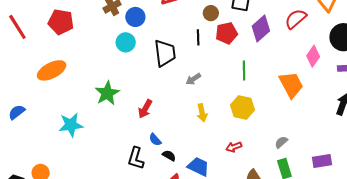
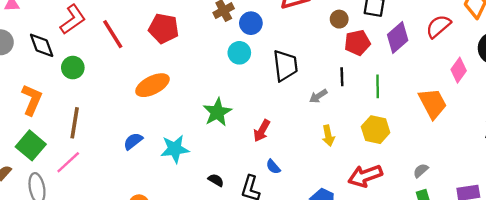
black line: (198, 37) -> (342, 77), moved
blue semicircle: (17, 112) -> (133, 141), moved
red arrow: (234, 147) -> (365, 176), size x1.8
black semicircle: (169, 156) -> (216, 180), moved

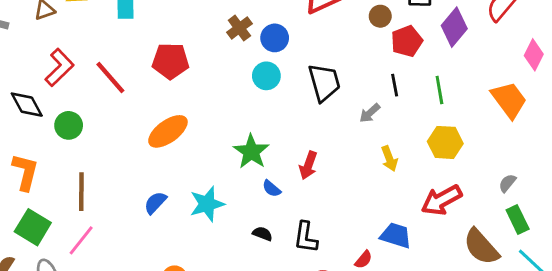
blue semicircle: (273, 167) -> (272, 189), moved

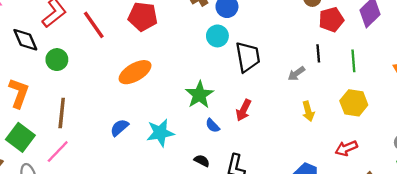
black trapezoid: (324, 82) -> (248, 57), moved
red arrow: (442, 200) -> (346, 148), size x0.7

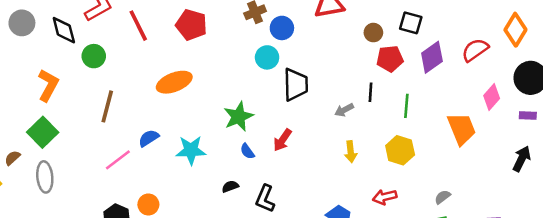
brown line: (62, 113) -> (107, 106), moved
pink line: (58, 152) -> (118, 160), moved
black semicircle: (202, 161) -> (230, 186), turned -56

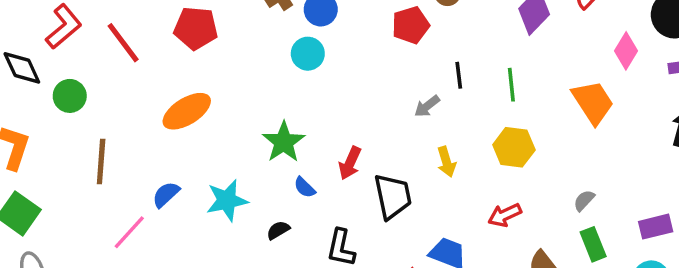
red pentagon: (390, 59) -> (411, 25), moved
black trapezoid: (296, 84) -> (393, 196), moved
black semicircle: (230, 186) -> (278, 230), moved

